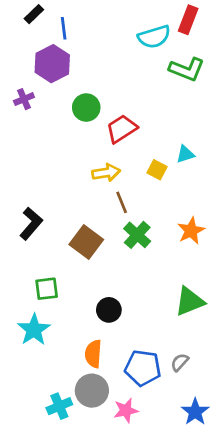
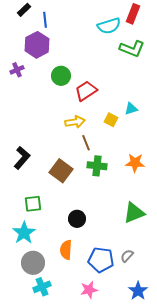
orange star: (191, 231) -> (135, 163), turned 30
green cross: (137, 235) -> (97, 166), turned -36
gray circle: (92, 391) -> (33, 263), moved

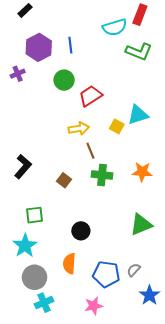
blue line: (45, 20) -> (70, 45), moved
cyan triangle: (131, 109) -> (138, 115), size x1.5
brown square: (61, 171) -> (64, 180), size x0.6
blue star: (138, 291) -> (149, 295), moved

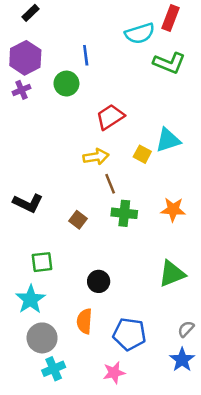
purple hexagon: (39, 47) -> (25, 58), moved
green circle: (64, 80) -> (66, 84), moved
black L-shape: (23, 167) -> (28, 203), turned 75
gray semicircle: (134, 270) -> (186, 329), moved

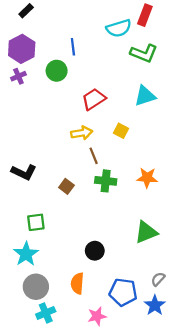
cyan triangle: (168, 140) -> (145, 96), moved
black circle: (99, 281) -> (95, 251), moved
orange semicircle: (84, 321) -> (77, 283), moved
blue pentagon: (129, 334) -> (123, 292), moved

